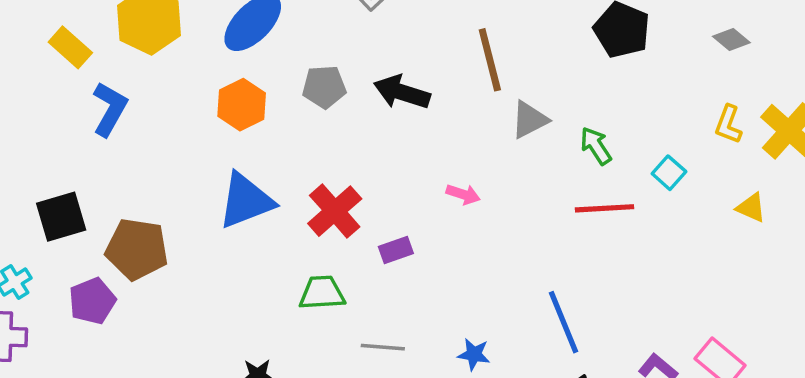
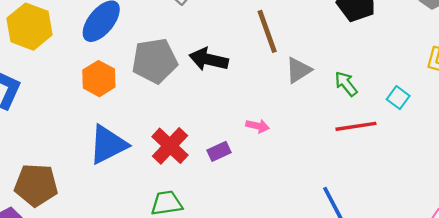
gray pentagon: (324, 87) -> (155, 61), size x1.5
purple rectangle: (396, 250) -> (219, 151), moved

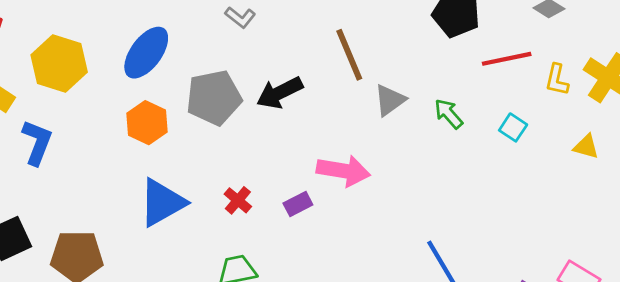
black arrow: (209, 59) -> (280, 93), turned -36
pink arrow: (258, 126) -> (343, 171), size x1.8
red line: (356, 126) -> (507, 59), moved
red cross: (170, 146) -> (238, 200), size x0.6

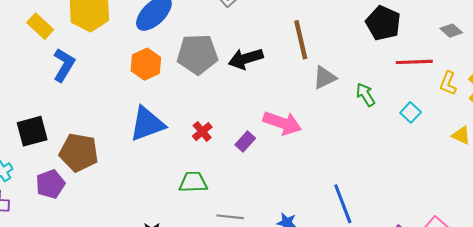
purple rectangle: (298, 204) -> (245, 142), turned -30

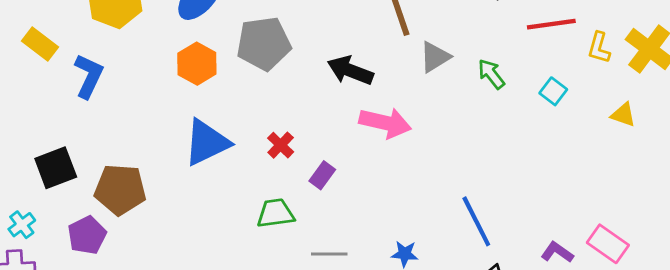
yellow rectangle: (40, 26) -> (40, 44), moved
black arrow: (246, 59) -> (350, 71), moved, turned 44
purple rectangle: (245, 142) -> (322, 175), moved

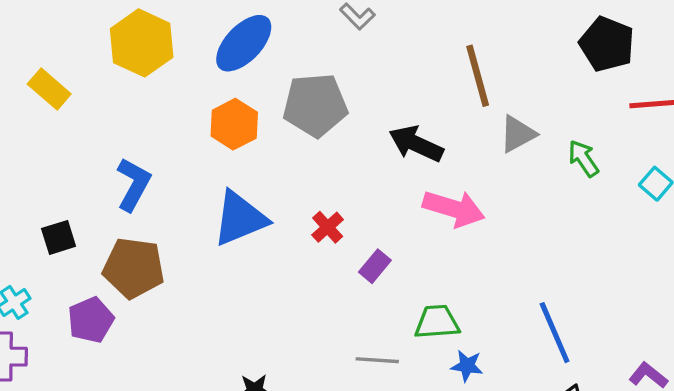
blue L-shape: (89, 76) -> (133, 184), moved
black square: (56, 168) -> (59, 237), size x0.7
green trapezoid: (275, 213) -> (437, 322), moved

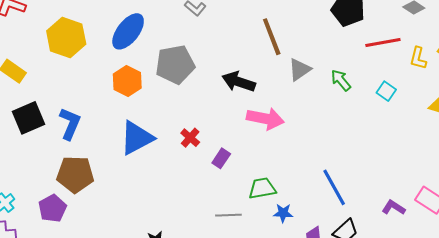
black square: (59, 237) -> (29, 118), moved, size x1.5

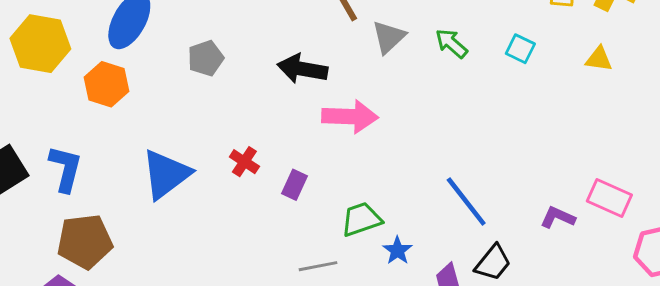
gray pentagon: (175, 65) -> (206, 58), size x0.6
orange hexagon: (127, 81) -> (107, 84), moved
blue star: (283, 213) -> (397, 250), turned -30

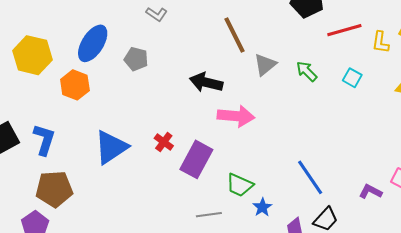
gray pentagon: (206, 58) -> (136, 59), moved, turned 30
purple rectangle: (295, 185) -> (196, 159), size x1.8
green trapezoid: (361, 219) -> (240, 185), turned -140

